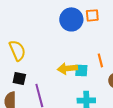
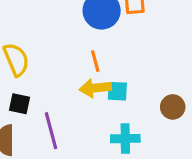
orange line: (100, 60) -> (95, 61), moved

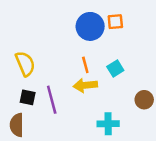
cyan square: (117, 91) -> (115, 68), moved, turned -35
purple line: (51, 131) -> (52, 100), moved

